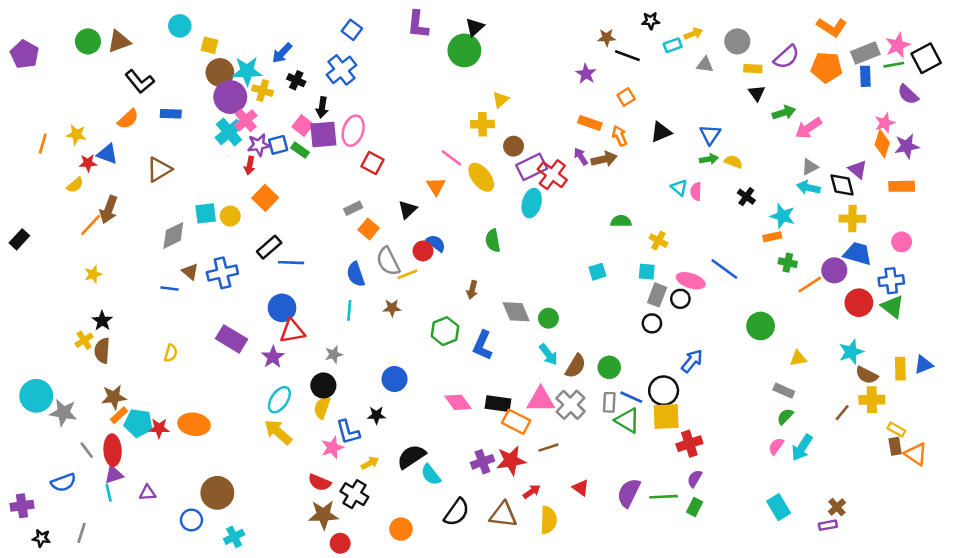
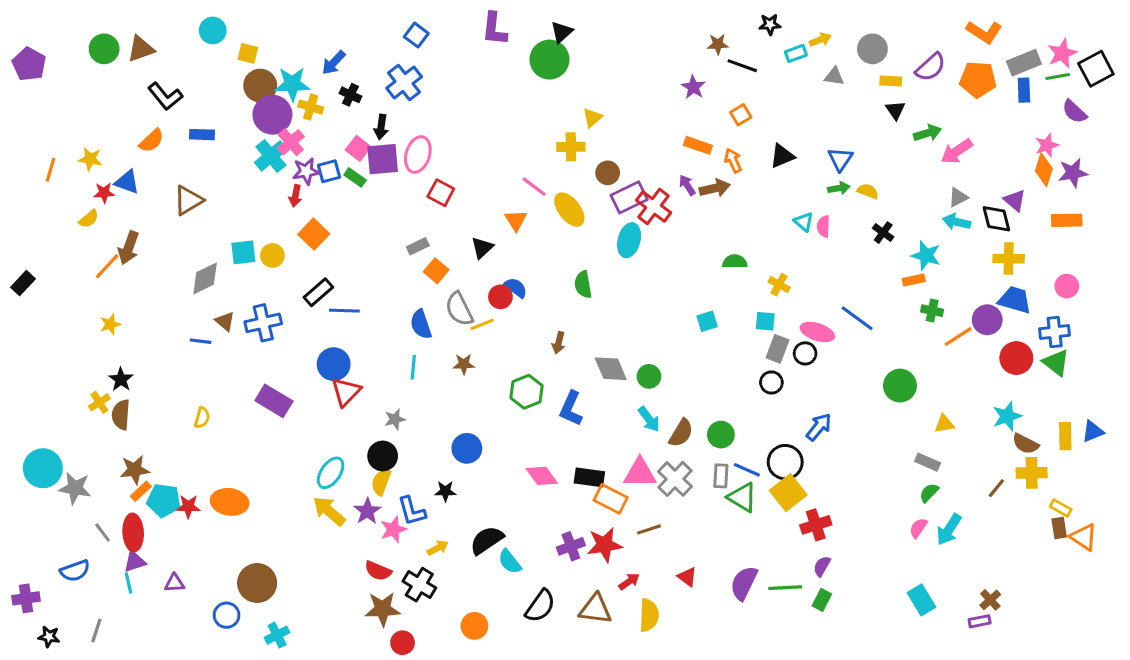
red triangle: (292, 331) -> (346, 392), turned -36
purple star: (273, 357) -> (367, 511), moved
yellow square: (666, 417) -> (788, 493), turned -36

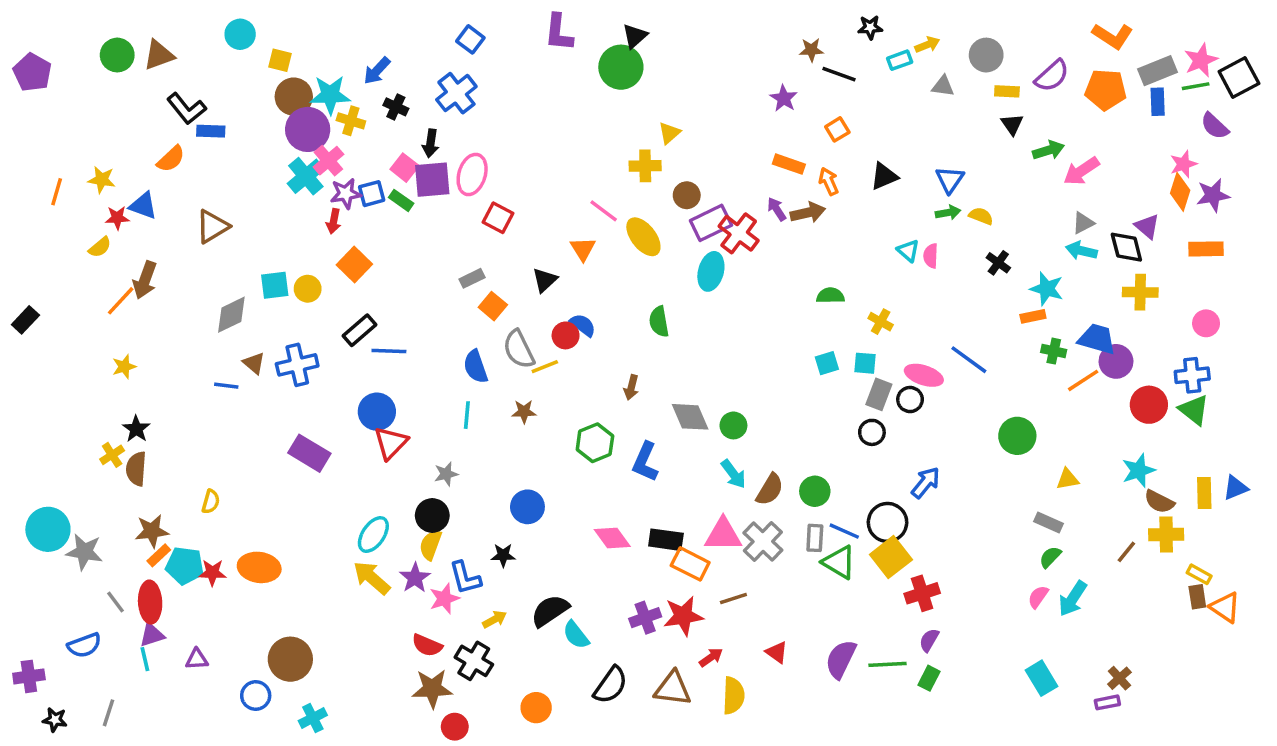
blue rectangle: (202, 135) -> (211, 131), moved
blue trapezoid: (1015, 300) -> (1097, 339), moved
cyan square: (707, 321) -> (827, 363), moved
yellow semicircle: (202, 418) -> (211, 502), moved

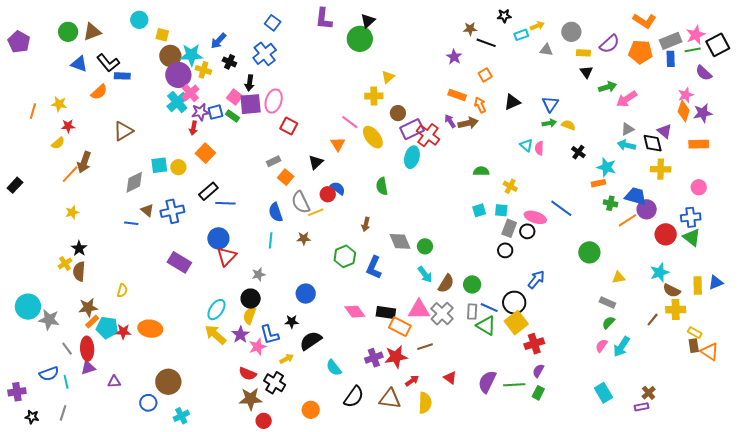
blue triangle: (143, 206) -> (79, 64), moved
black semicircle: (550, 611) -> (311, 341), moved
cyan line: (145, 659) -> (66, 382), moved

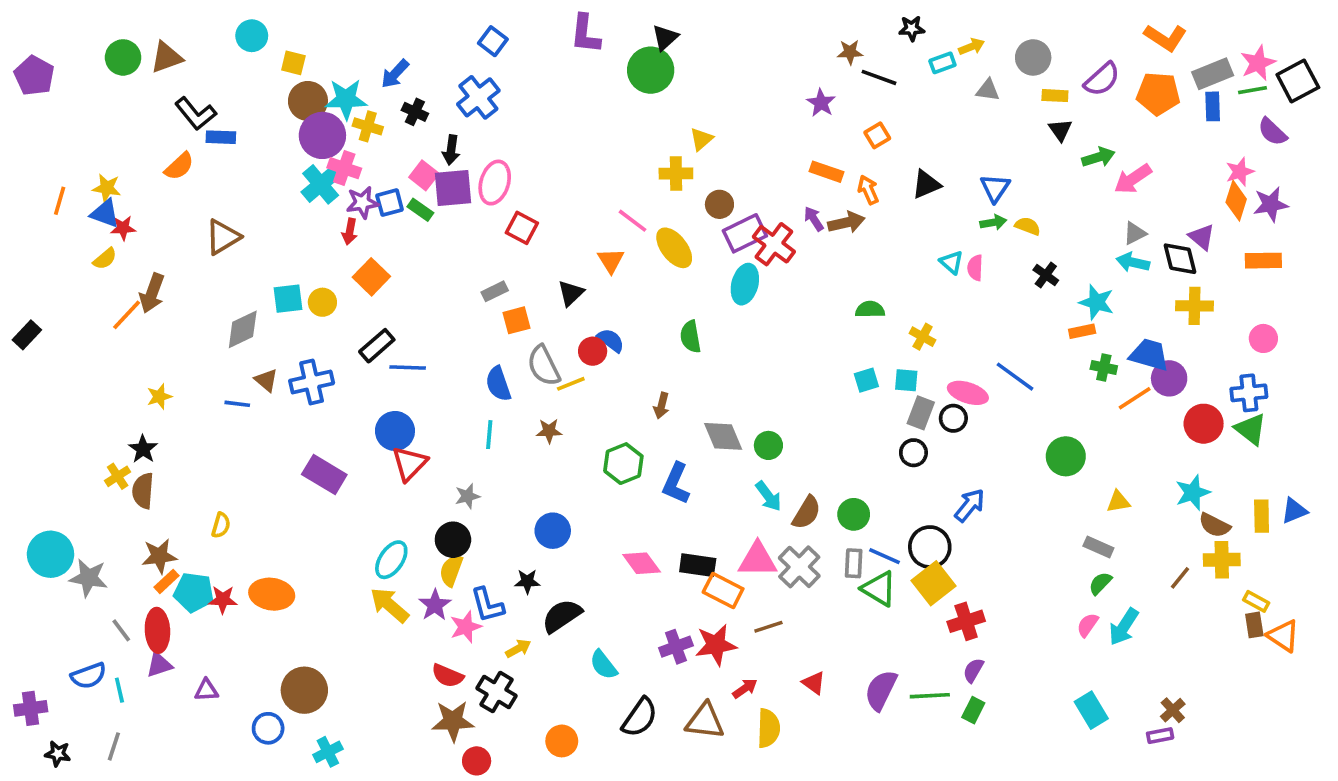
blue triangle: (79, 64) -> (105, 213), moved
pink cross: (190, 93) -> (344, 168), turned -30
orange square: (286, 177) -> (516, 320), turned 35
yellow star: (72, 212) -> (159, 397), moved

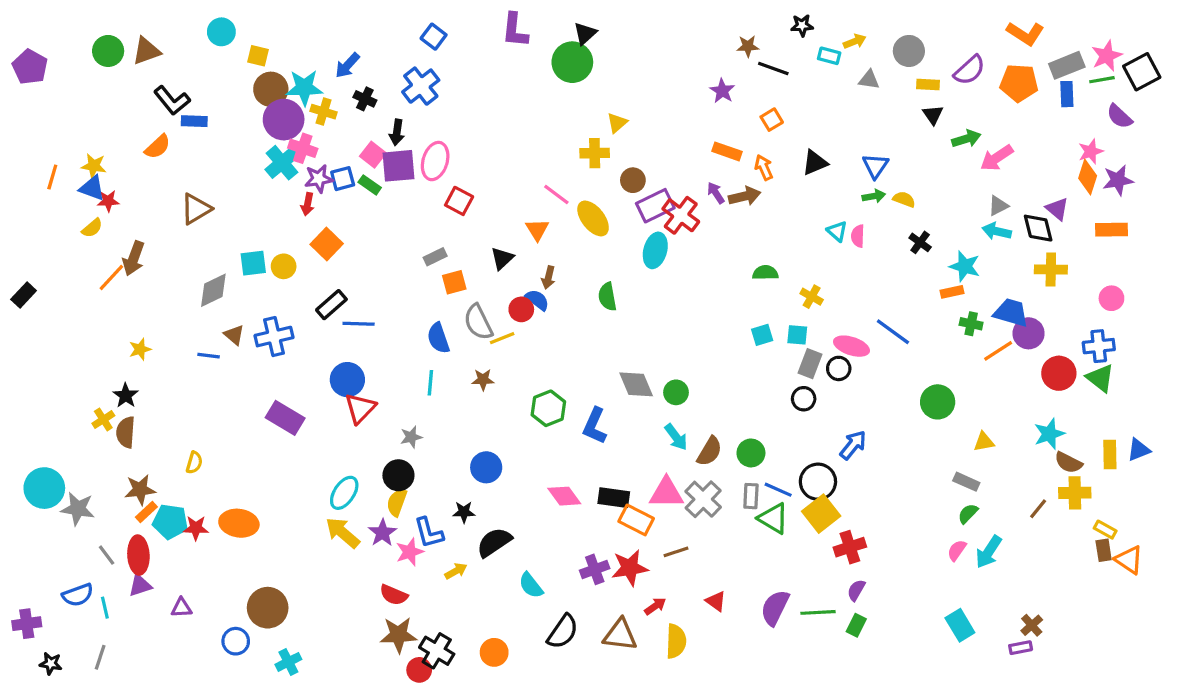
cyan rectangle: (942, 63) -> (829, 56), turned 35
brown arrow: (661, 406) -> (548, 277), moved
black cross: (496, 692) -> (437, 651), moved

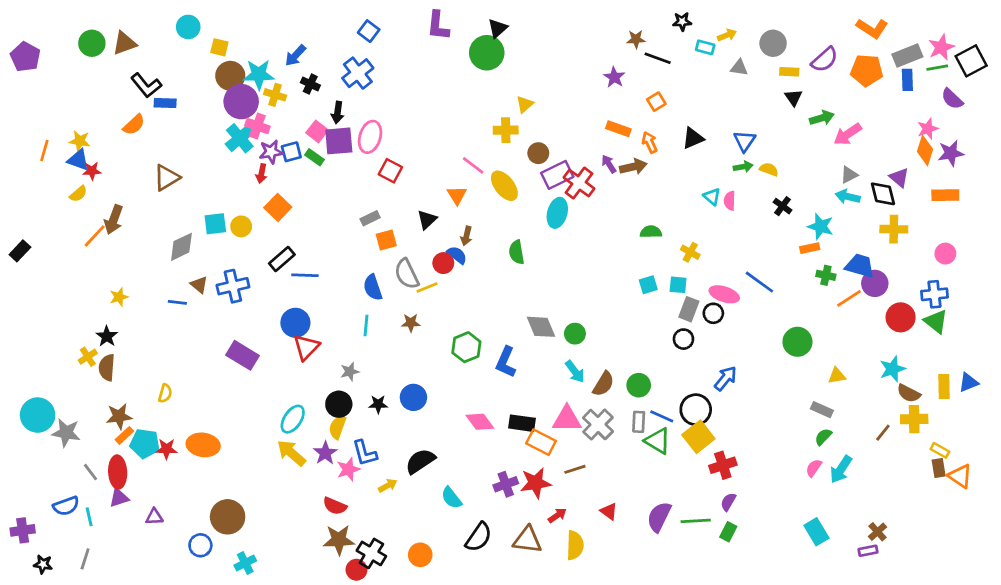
black star: (464, 512) -> (378, 404), moved

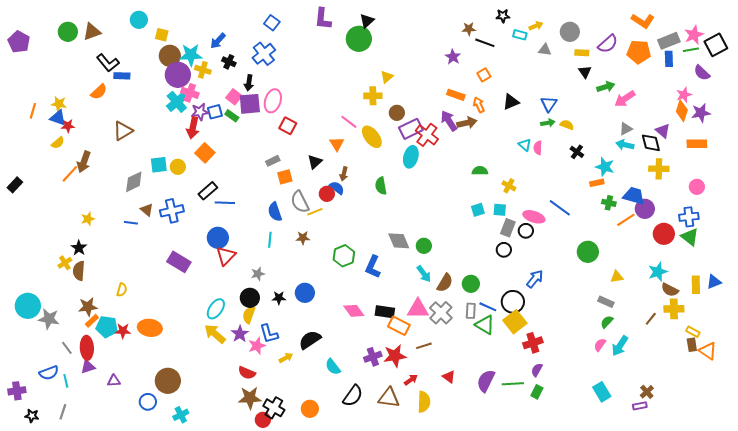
purple arrow: (609, 164) -> (449, 121), size x1.5
red arrow: (261, 174) -> (193, 128), size x1.5

